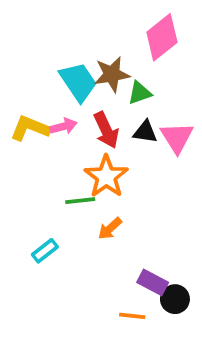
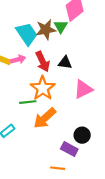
green triangle: (140, 93) -> (61, 26), moved, turned -40
pink triangle: (177, 137) -> (83, 89), moved, turned 36
orange arrow: (110, 229) -> (45, 118), size x1.6
black circle: (175, 299) -> (82, 135), moved

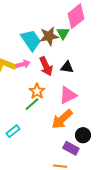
orange star: (43, 88) -> (37, 91), moved, size x0.7
pink triangle: (83, 89) -> (68, 95), moved
green line: (28, 102) -> (32, 104), turned -35
orange arrow: (45, 118) -> (62, 119), moved

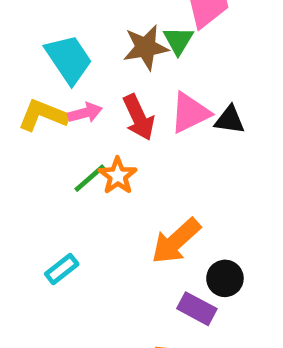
cyan trapezoid: (31, 40) -> (69, 59), moved
black triangle: (67, 67) -> (230, 120), moved
pink triangle: (68, 95) -> (190, 113), moved
green line: (32, 104) -> (90, 178), moved

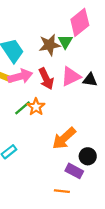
pink arrow: (85, 113) -> (20, 76), size x1.5

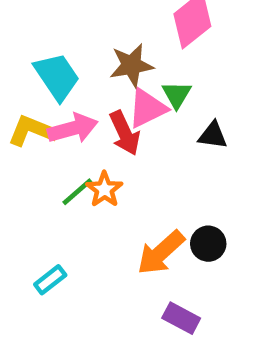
green triangle: (65, 42) -> (177, 95), moved
pink triangle: (71, 76) -> (147, 108), moved
black circle: (88, 156) -> (208, 244), moved

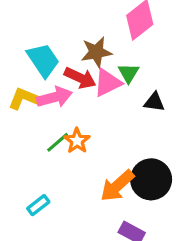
red arrow: (125, 133) -> (80, 78), moved, turned -40
black circle: (208, 244) -> (151, 179), size x1.6

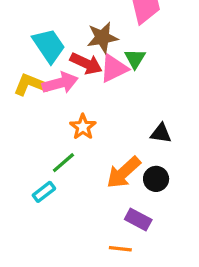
black triangle: (154, 102) -> (161, 133), moved
green line: (58, 142) -> (63, 163), moved
black circle: (151, 179) -> (156, 179), moved, size x0.6

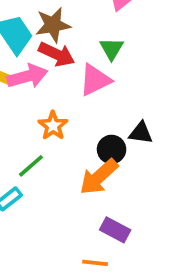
brown star: (102, 37) -> (53, 25), moved
pink triangle: (114, 68) -> (95, 80), moved
black circle: (156, 179) -> (112, 149), moved

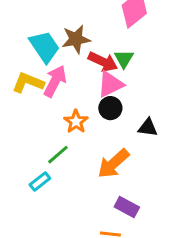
red arrow: (57, 54) -> (103, 62), moved
pink arrow: (27, 76) -> (55, 81), turned -48
black circle: (112, 149) -> (110, 108), moved

